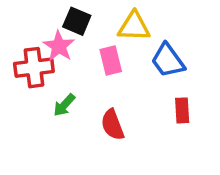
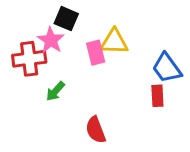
yellow triangle: (134, 27) -> (114, 42), moved
blue trapezoid: (168, 60) -> (167, 68), moved
red semicircle: (112, 125) -> (96, 130), moved

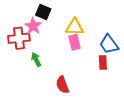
pink rectangle: (96, 53) -> (75, 42), moved
green arrow: (55, 91) -> (36, 59), turned 112

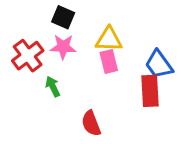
pink star: (33, 26) -> (63, 47), moved, turned -30
red cross: (19, 38) -> (28, 56), turned -30
red rectangle: (103, 62) -> (150, 91), size x1.5

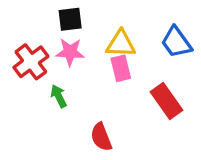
black square: (63, 17) -> (70, 19), turned -30
blue trapezoid: (159, 64) -> (176, 42), moved
red rectangle: (150, 91) -> (167, 101), turned -32

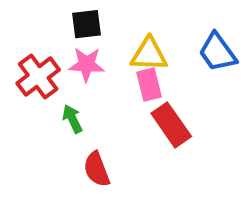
red rectangle: (167, 101) -> (171, 125), moved
red semicircle: (101, 137) -> (97, 169), moved

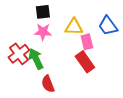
red cross: (38, 77) -> (19, 54), moved
pink rectangle: (149, 85) -> (87, 42), moved
green arrow: (72, 119) -> (36, 59), size x1.5

